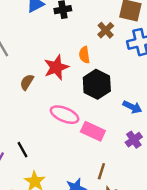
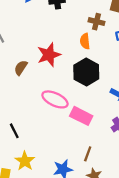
brown cross: (106, 30) -> (96, 22), turned -35
orange semicircle: (84, 55) -> (85, 41), moved

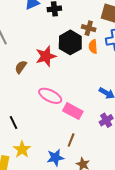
orange semicircle: (85, 41) -> (93, 47), moved
black hexagon: (86, 72) -> (70, 42), moved
brown line: (88, 154) -> (71, 140), moved

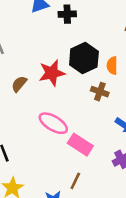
brown cross: (89, 28) -> (100, 92), moved

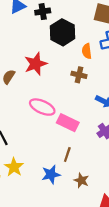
black hexagon: (84, 58) -> (62, 32), moved

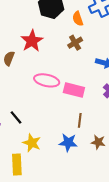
brown cross: (79, 75) -> (75, 43), turned -32
blue star: (51, 174) -> (68, 142), turned 30

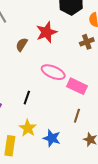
black line: (16, 117) -> (27, 98), moved, turned 48
blue star: (68, 142) -> (52, 138), moved

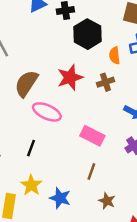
red star: (46, 32) -> (70, 78), moved
brown semicircle: (22, 45) -> (26, 83), size x1.6
pink ellipse: (53, 72) -> (47, 112), moved

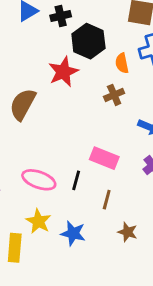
red star: (70, 78) -> (63, 72), moved
pink ellipse: (47, 112) -> (39, 180), moved
black line: (31, 148) -> (76, 180), moved

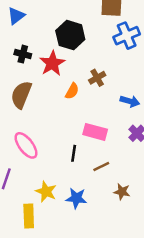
black cross: (61, 16) -> (23, 54), moved, turned 35
orange semicircle: (122, 63) -> (72, 91), moved, turned -133
pink ellipse: (39, 180) -> (26, 145), moved, turned 40
brown line: (107, 200) -> (101, 167), turned 56

